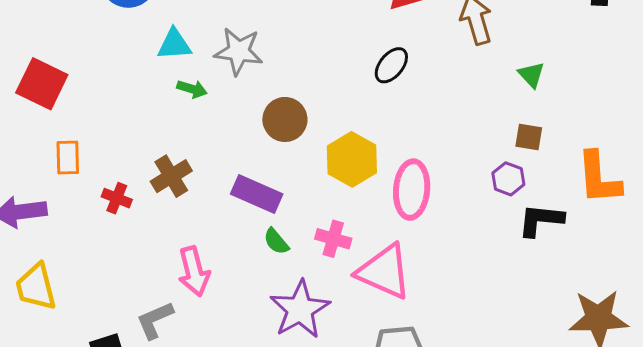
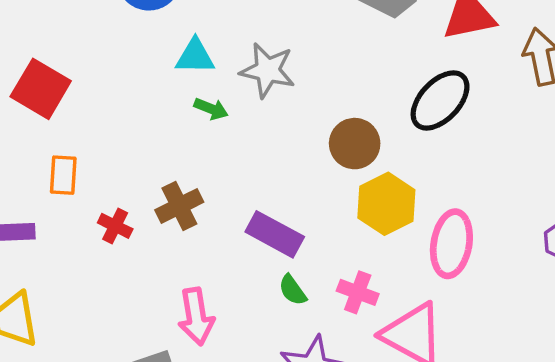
black ellipse: (391, 65) -> (440, 100), size x1.5
brown circle: (285, 119) -> (355, 144), moved

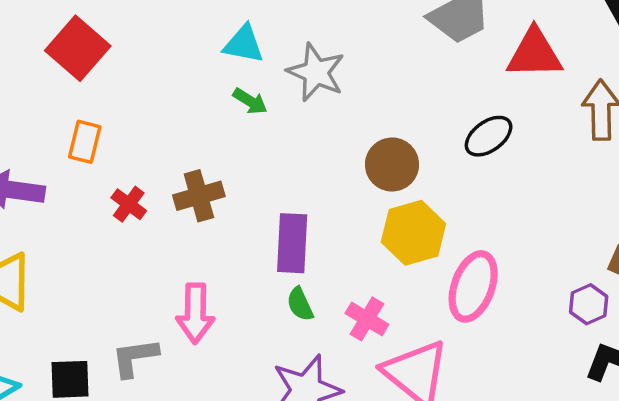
black ellipse: (440, 100) -> (489, 136), size x0.7
purple rectangle: (275, 234) -> (292, 243), turned 54

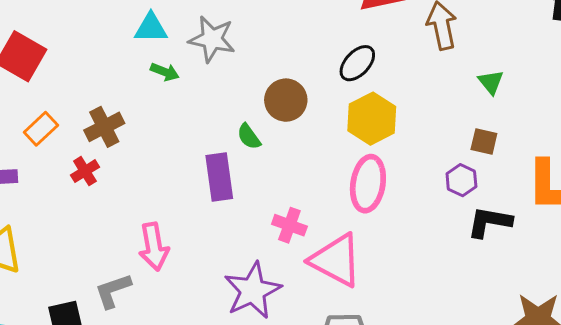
orange rectangle: (85, 142) -> (41, 129), turned 44
brown cross: (199, 196) -> (104, 127), moved
red cross: (129, 204) -> (85, 171), turned 32
yellow hexagon: (413, 233) -> (372, 119), moved
green semicircle: (300, 304) -> (249, 137), moved

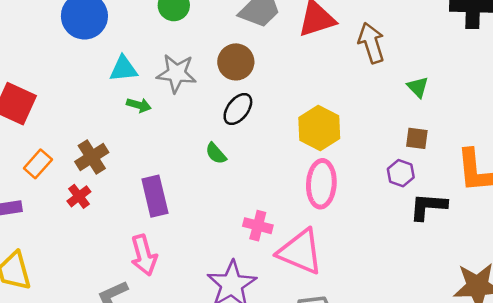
black ellipse: (357, 63) -> (238, 109), moved
brown circle: (286, 100) -> (236, 62), moved
purple rectangle: (219, 177) -> (155, 196), moved

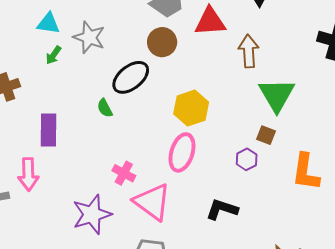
brown circle: (236, 62) -> (162, 42), moved
green triangle: (418, 87) -> (277, 95), size x2.0
green arrow: (139, 105) -> (53, 55), turned 96
black ellipse: (238, 109) -> (131, 77), size x1.4
black L-shape: (428, 206) -> (222, 209), moved

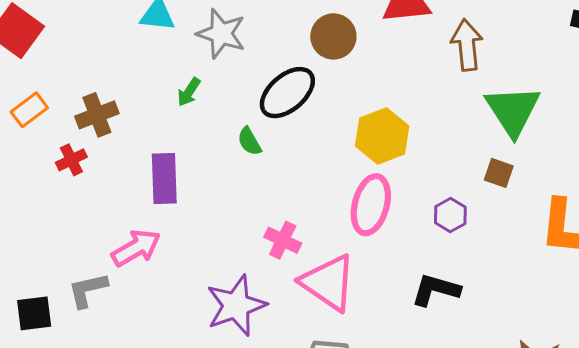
green arrow: (53, 55) -> (189, 92), moved
purple hexagon: (247, 159) -> (450, 215), moved
pink arrow: (28, 174) -> (136, 248), turned -116

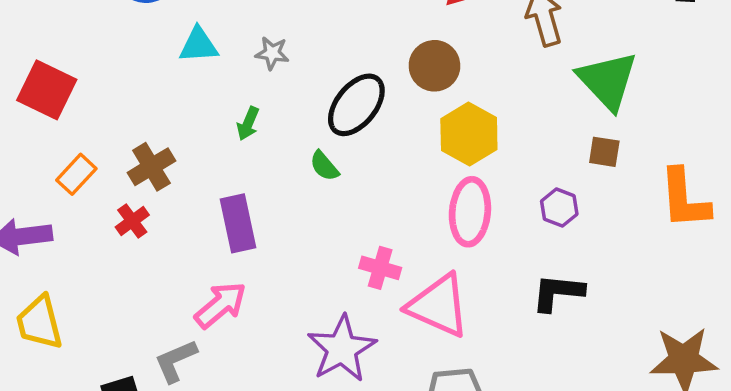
gray star: (221, 34) -> (272, 53), size x0.6
brown circle: (333, 36) -> (434, 66), moved

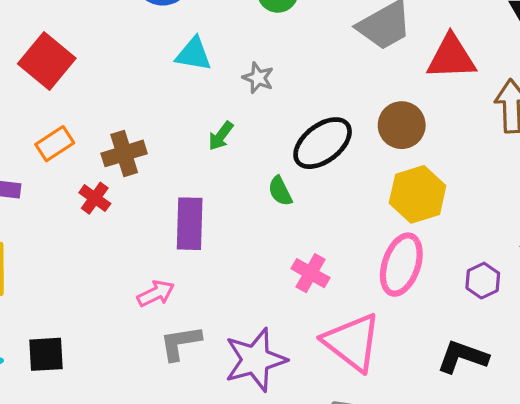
red cross: (132, 221) -> (95, 198), turned -32
pink cross: (380, 268) -> (310, 273), moved
pink arrow: (221, 305) -> (156, 293), size x0.7
gray L-shape: (176, 361) -> (180, 343), moved

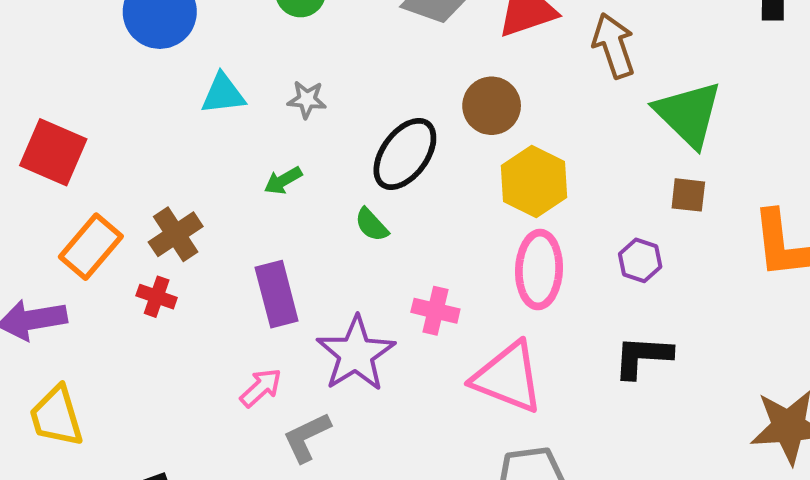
green arrow: (221, 136) -> (283, 181), turned 40
orange rectangle: (55, 144) -> (91, 247), size x1.4
purple star: (255, 360) -> (356, 354), moved

